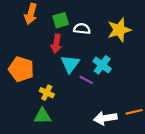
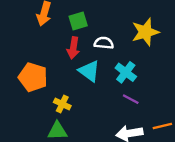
white semicircle: (82, 29) -> (104, 43), moved
cyan triangle: (70, 64) -> (89, 71), turned -30
purple line: (86, 80) -> (131, 99), moved

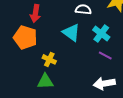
red arrow: (73, 48) -> (35, 13), moved

